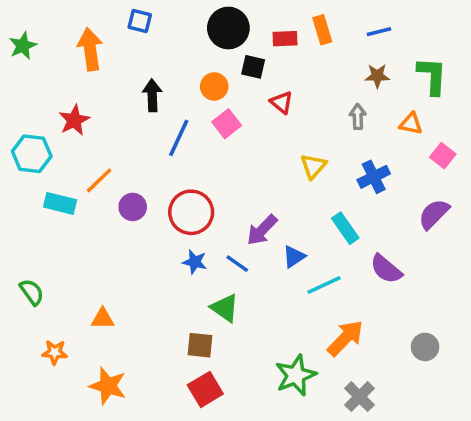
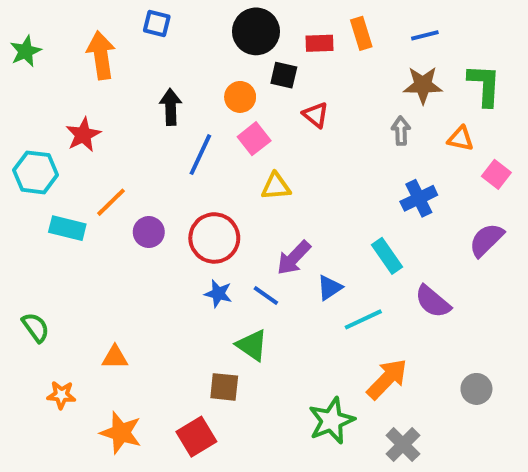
brown star: (377, 76) -> (423, 85), size x1.4
yellow triangle: (313, 166) -> (276, 186), moved, turned 44
red square: (205, 389) -> (196, 437), moved

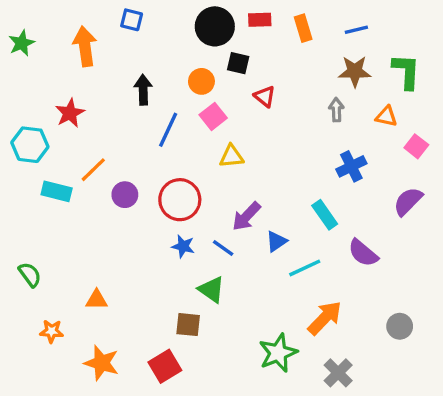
red rectangle: (320, 43) -> (260, 20), moved

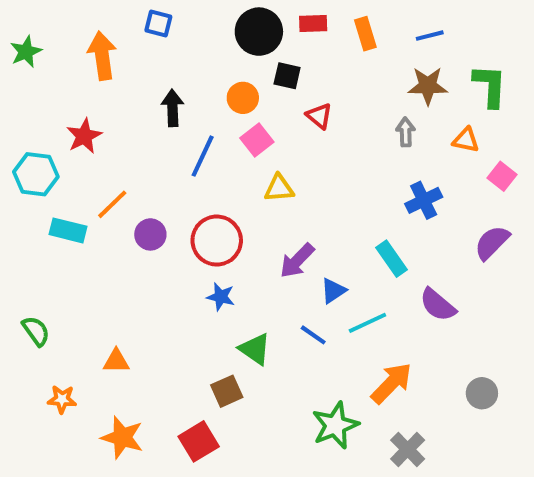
blue line: (223, 248) -> (313, 335), moved
brown square: (188, 325) -> (227, 391), turned -30

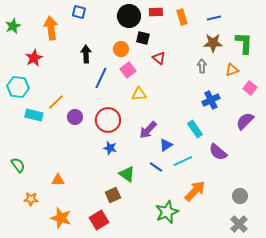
red star: (84, 136) -> (34, 58), moved
orange triangle: (466, 140) -> (232, 70), turned -32
gray cross: (408, 449) -> (239, 224), moved

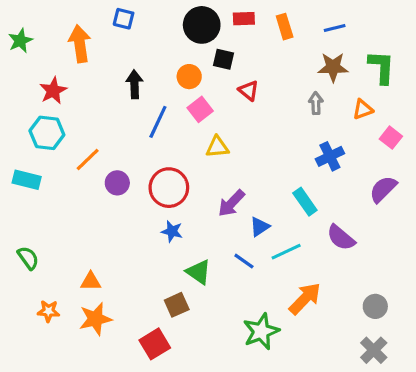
cyan hexagon: (18, 87) -> (47, 133), moved
cyan rectangle: (34, 115) -> (27, 180), moved
orange star: (61, 218) -> (95, 319), moved, turned -30

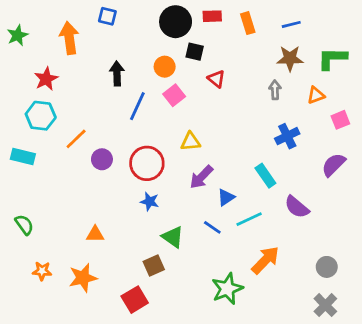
green L-shape: (382, 67) -> (332, 58), turned -92
pink square: (391, 138) -> (340, 120), turned 30
yellow triangle: (217, 147) -> (190, 142), moved
orange triangle: (91, 281) -> (95, 234), moved

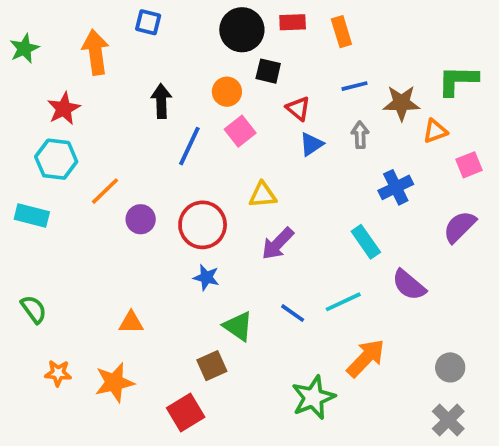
blue line: (291, 24) -> (355, 86), moved
brown star: (290, 58) -> (401, 103), moved
gray arrow: (275, 90) -> (360, 135), moved
blue triangle: (226, 197) -> (311, 144), moved

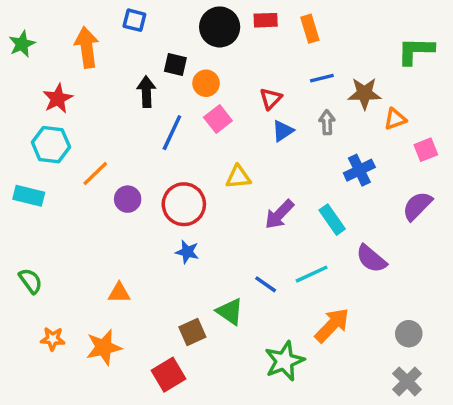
black square: (268, 71) -> (175, 64), moved
green L-shape: (458, 80) -> (416, 51), moved
red triangle: (298, 109) -> (271, 99), turned 35
purple arrow: (278, 244) -> (279, 214), moved
green triangle: (238, 326) -> (230, 312), moved

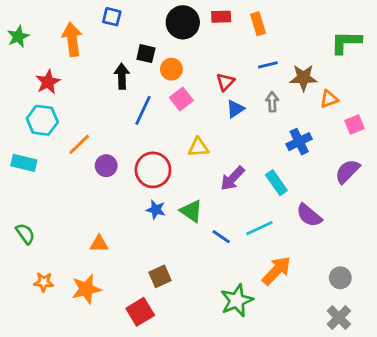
green triangle: (230, 312) -> (191, 211), moved

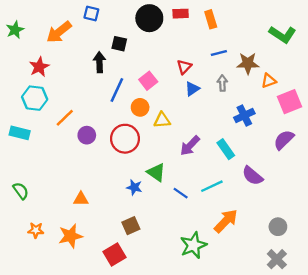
orange arrow: (72, 39) -> (59, 32), turned -120
green L-shape: (346, 42) -> (283, 34), turned -148
orange circle: (171, 69) -> (140, 107), moved
pink square: (354, 125) -> (290, 102), size x1.5
blue star: (156, 210) -> (134, 187), moved

